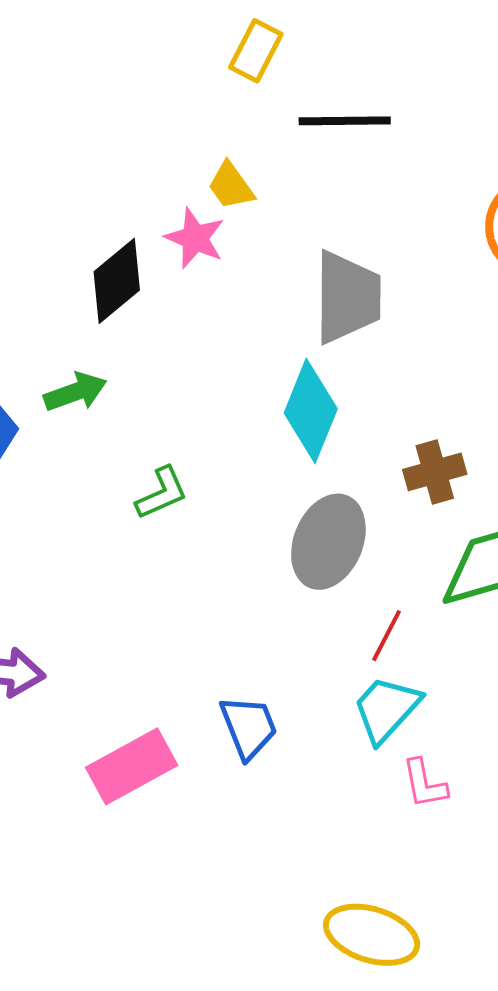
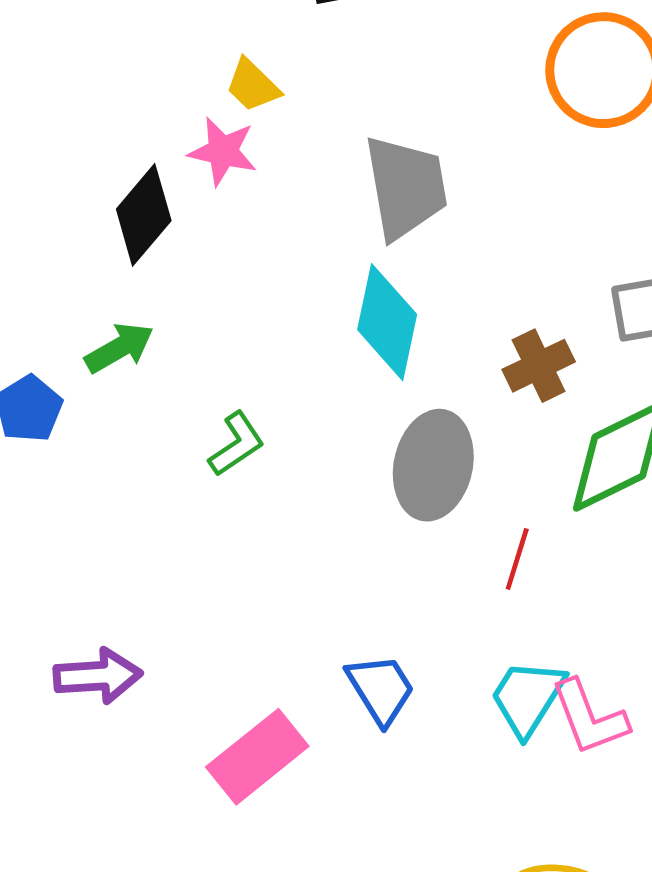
cyan trapezoid: (386, 709) -> (527, 698), moved
pink L-shape: (424, 784) -> (589, 718), size x1.4

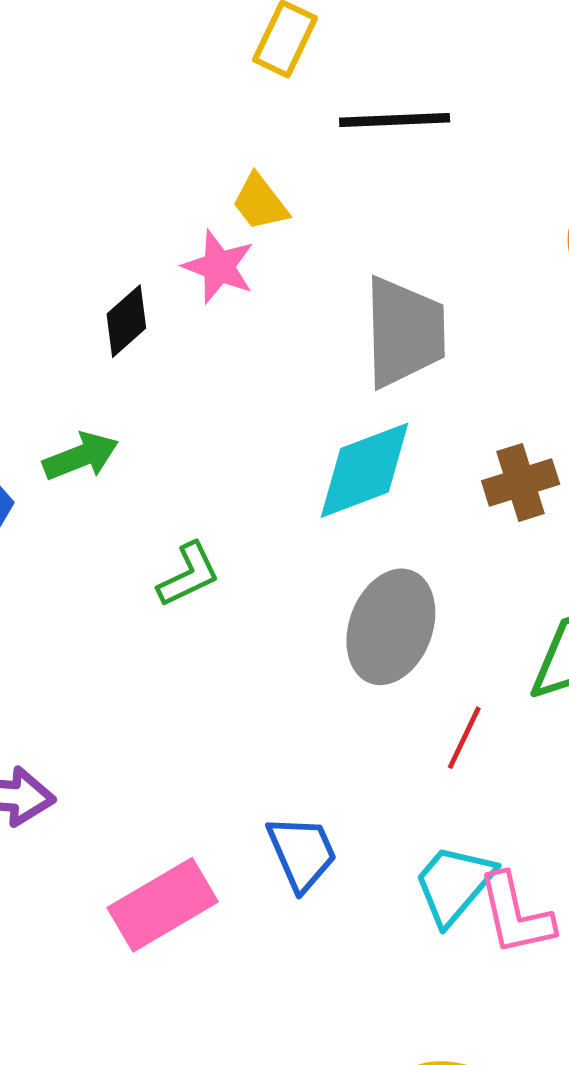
black diamond: (144, 215) -> (126, 321), size x0.7
cyan diamond: (387, 322) -> (365, 470), turned 49
brown cross: (539, 366) -> (521, 482), moved

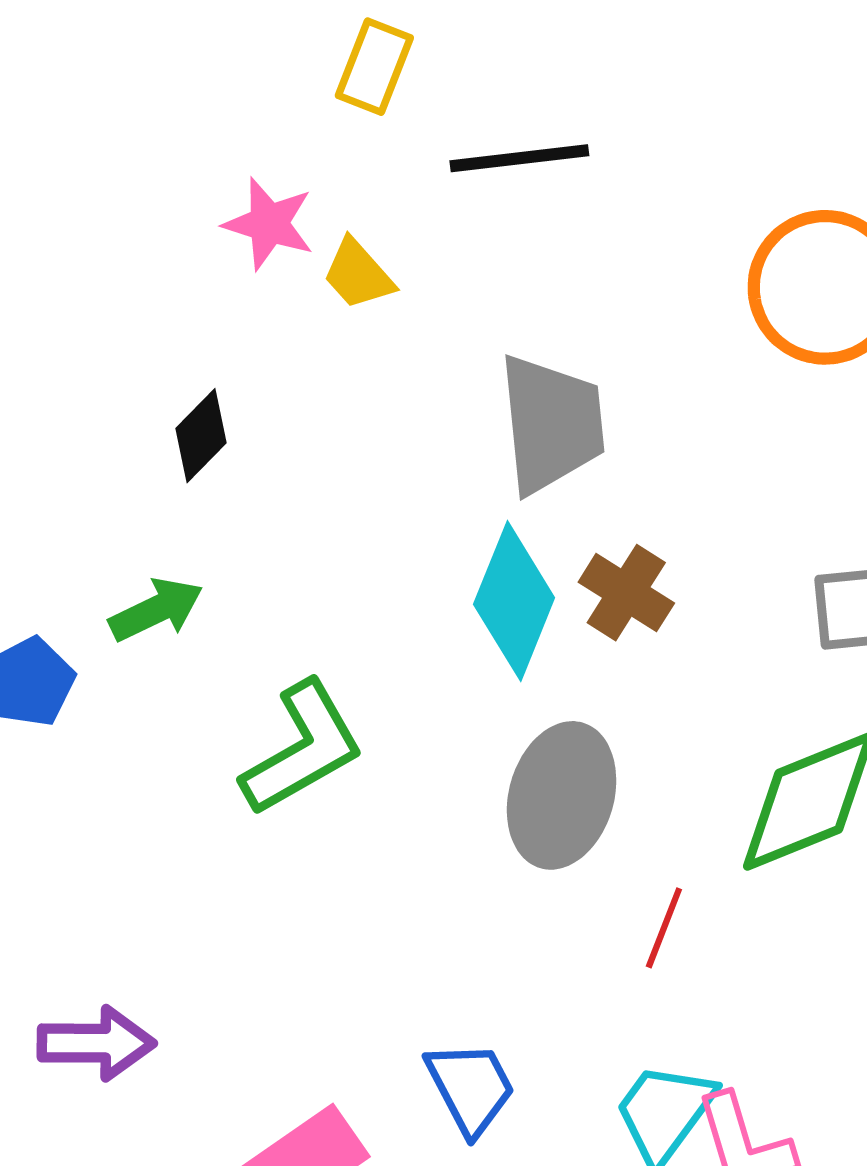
pink star: (219, 267) -> (269, 224), moved
cyan diamond: (365, 470) -> (514, 601), turned -43
brown cross: (521, 482) -> (626, 593), moved, turned -36
green L-shape: (189, 575) -> (303, 749), size x1.6

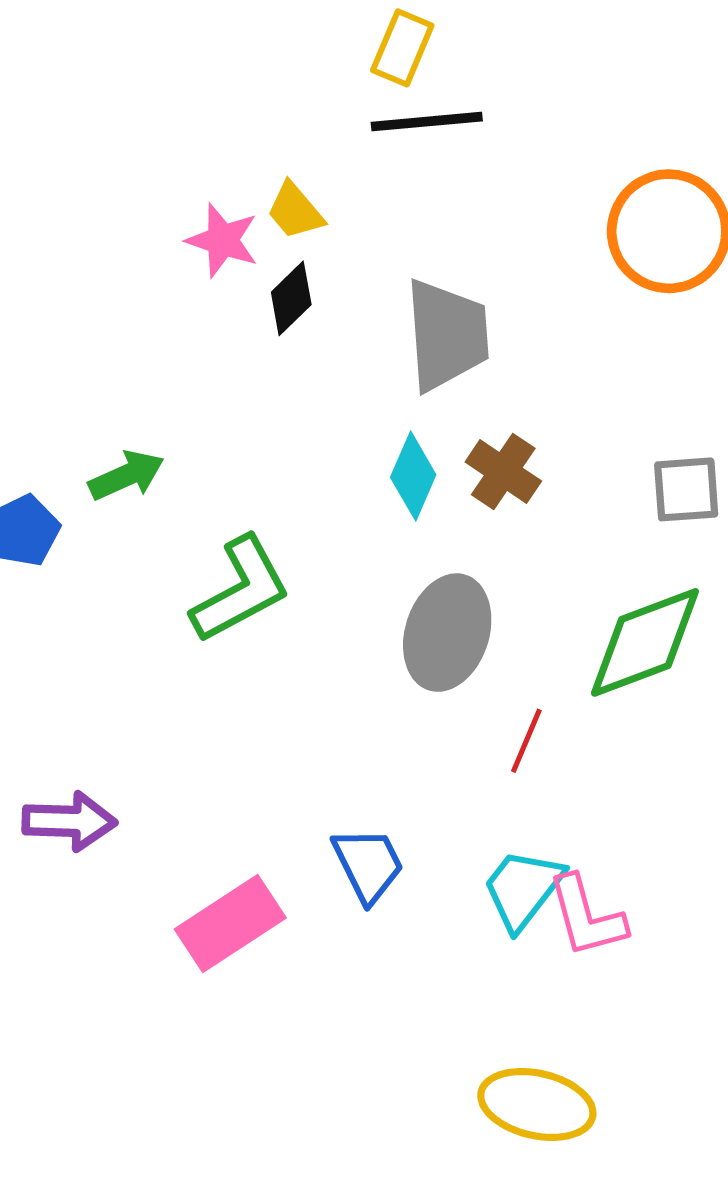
yellow rectangle: (374, 67) -> (402, 48), moved
pink star: (269, 224) -> (223, 240), moved
black diamond: (201, 436) -> (291, 298), moved
cyan diamond: (514, 601) -> (413, 476), size x0.7

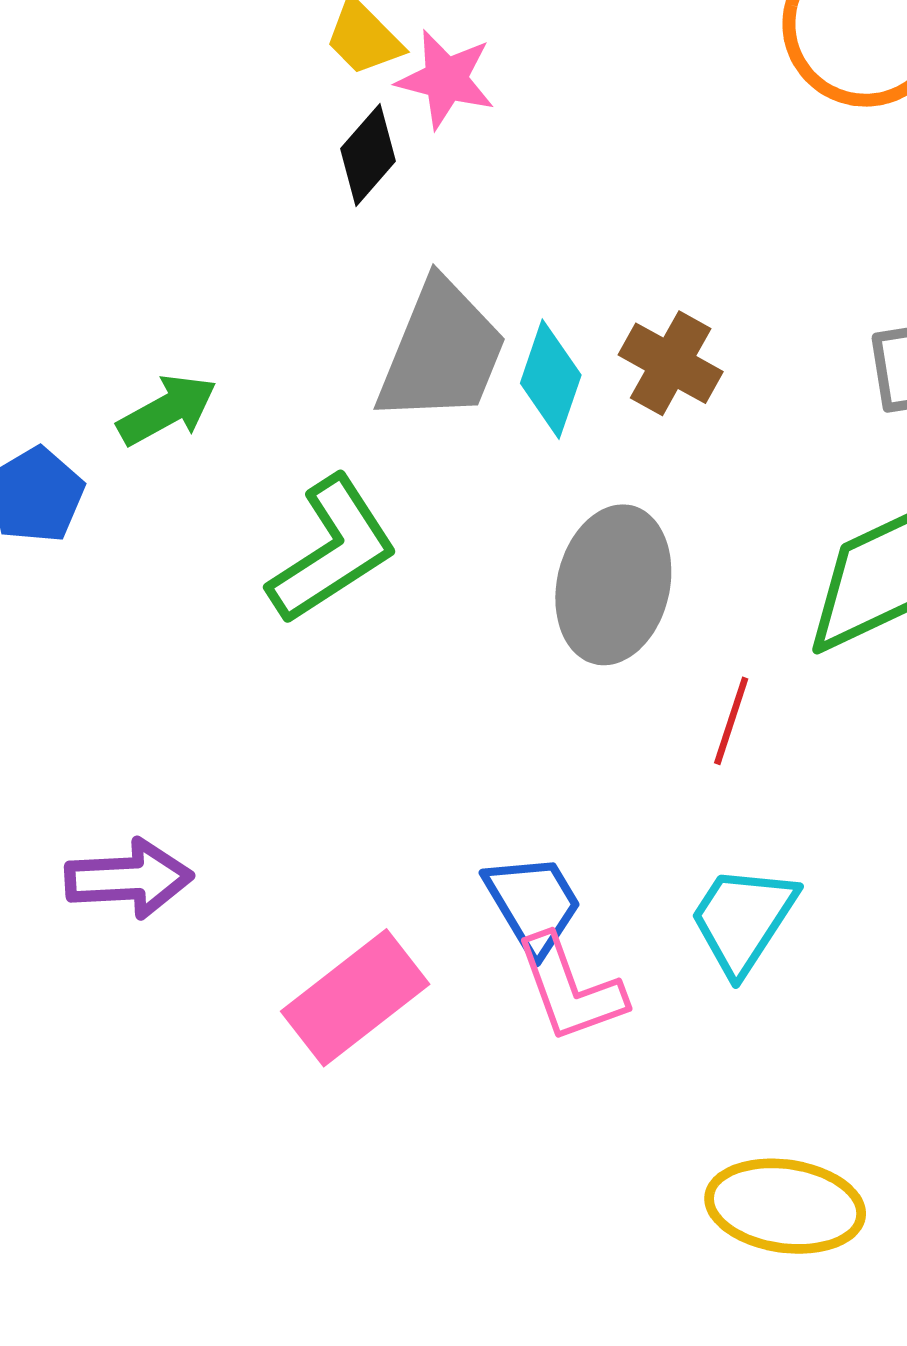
pink star: (223, 240) -> (446, 79), moved
gray trapezoid: (447, 335) -> (442, 352), moved, turned 31
pink L-shape: (586, 916) -> (570, 989), moved

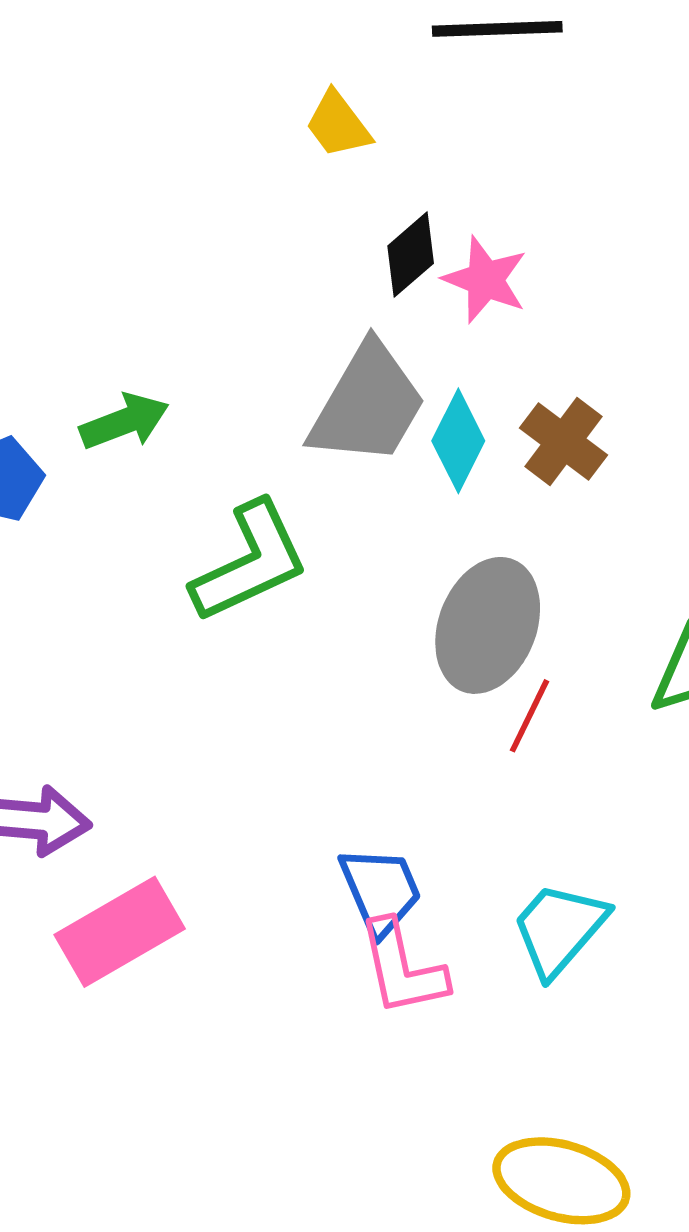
pink star: (446, 79) -> (485, 280), moved
black diamond: (368, 155) -> (411, 255), moved
red line: (731, 721) -> (530, 716), moved
pink rectangle: (355, 998) -> (120, 932), moved

